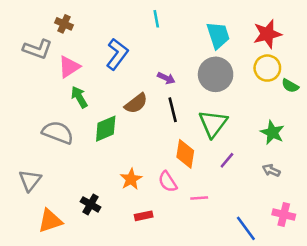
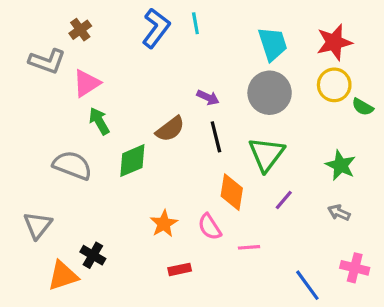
brown cross: (64, 24) -> (80, 30), turned 30
blue L-shape: (117, 54) -> (156, 28), moved
black cross: (91, 204) -> (93, 255), moved

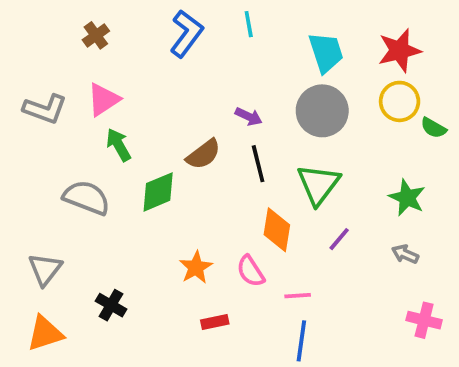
cyan line: (195, 23) -> (249, 24), moved
gray L-shape: (47, 61) -> (45, 109), moved
orange triangle: (63, 276) -> (45, 333), moved
blue line: (307, 285) -> (301, 341), moved, turned 44

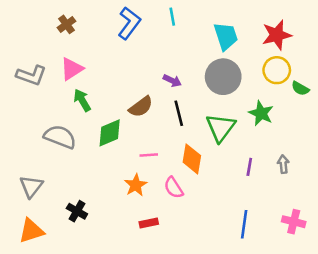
green star: (407, 198) -> (261, 113), moved
purple line: (339, 239) -> (249, 167), moved, turned -30
gray arrow: (405, 254) -> (283, 164), moved, turned 60
pink line: (298, 296) -> (149, 155), moved
blue line: (301, 341) -> (244, 224), moved

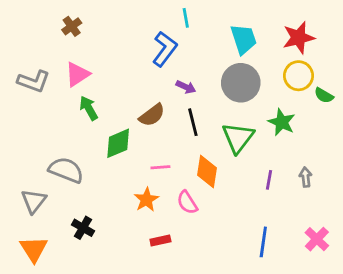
blue L-shape: (129, 23) -> (165, 49), moved
gray semicircle: (60, 137) -> (66, 170), moved
pink cross: (294, 222) -> (317, 239), turned 30
orange triangle: (31, 231) -> (34, 249), turned -44

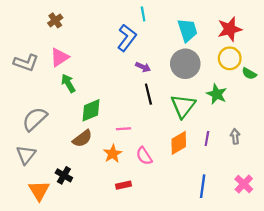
brown semicircle: (152, 115) -> (82, 139), moved
gray semicircle: (66, 170) -> (35, 119), moved, turned -64
orange diamond: (207, 171) -> (179, 143), moved, turned 50
orange triangle: (34, 249) -> (39, 191), moved

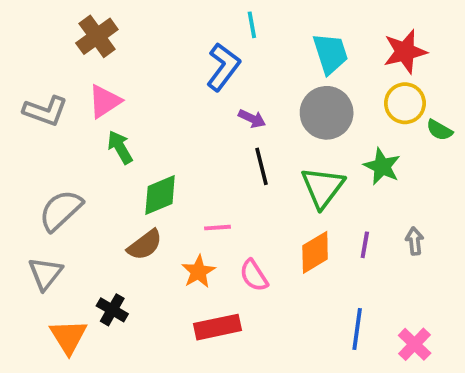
brown cross: (55, 20) -> (97, 36), size x1.5
pink cross: (244, 184) -> (415, 344), moved
red rectangle: (124, 185) -> (218, 327), size x1.6

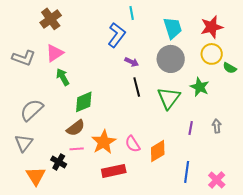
pink line: (218, 228) -> (77, 149), moved
orange diamond: (315, 252) -> (158, 151), moved
orange star: (198, 272) -> (104, 142), size x1.4

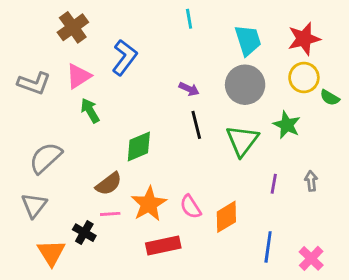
blue L-shape: (117, 35) -> (124, 57), moved
green diamond: (84, 102) -> (139, 146), moved

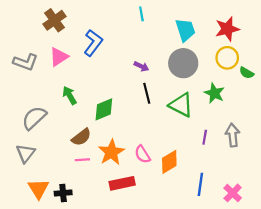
green arrow: (90, 111) -> (70, 95), moved
green triangle: (242, 141) -> (181, 105), turned -40
gray arrow: (311, 181) -> (233, 135), size x1.5
black cross: (84, 233) -> (63, 193), moved, turned -35

